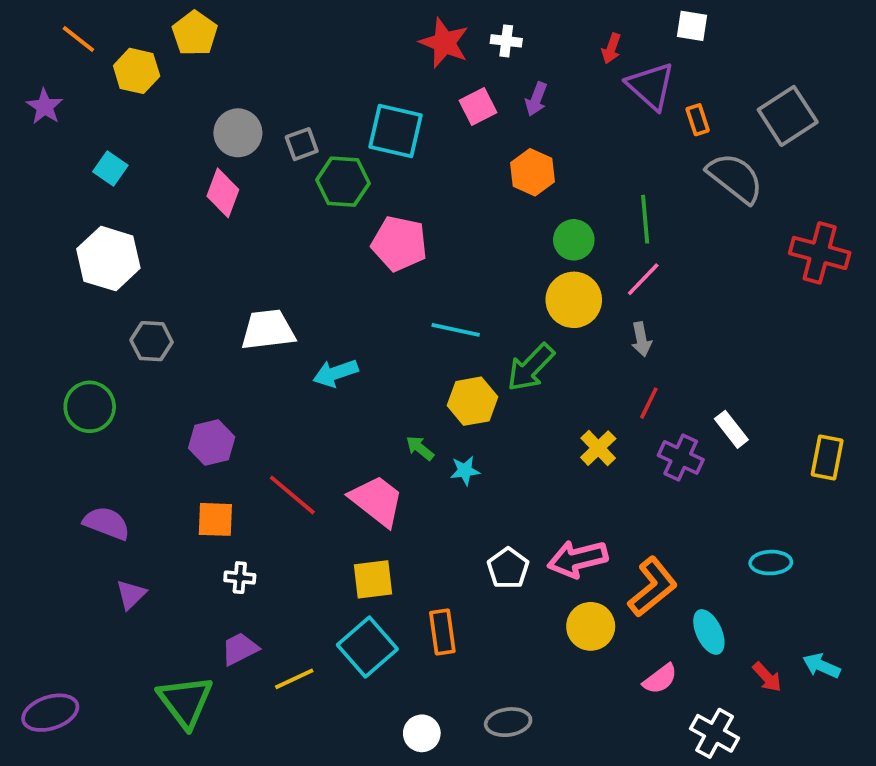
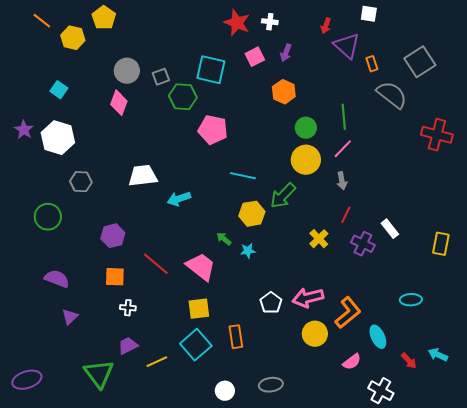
purple star: (45, 107) -> (24, 130), moved

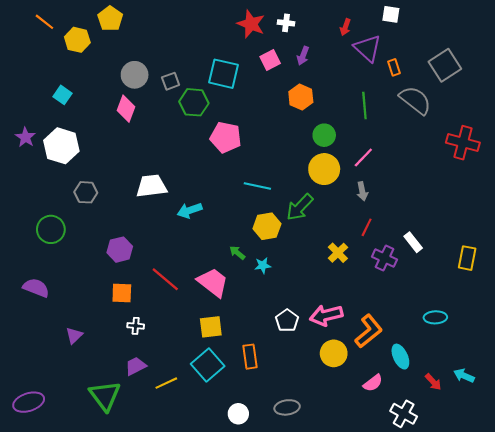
green line: (344, 117) -> (364, 106), moved
purple semicircle: (57, 279) -> (36, 288), moved

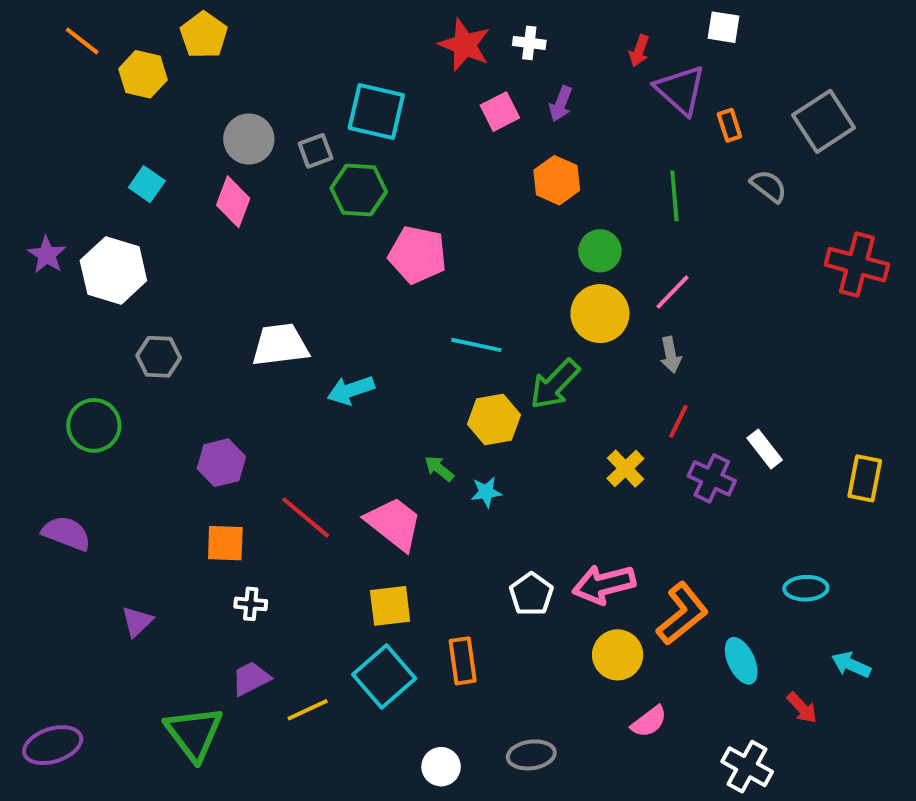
cyan square: (224, 74) -> (376, 112), moved
cyan square: (63, 95) -> (147, 184), moved
gray semicircle: (415, 100) -> (769, 186), size x0.6
cyan arrow: (464, 376) -> (851, 665), moved
pink semicircle: (373, 383) -> (649, 722), moved

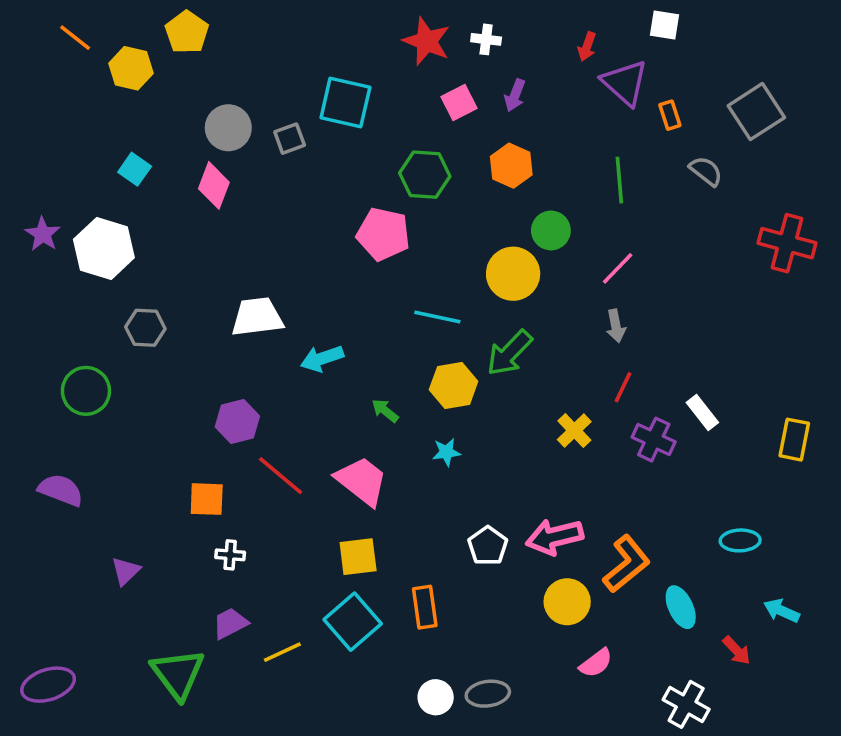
green hexagon: (359, 190) -> (425, 175), moved
yellow circle: (600, 314) -> (513, 274), moved
purple hexagon: (221, 463) -> (237, 422), moved
green arrow: (439, 469) -> (385, 411), moved
white circle: (441, 767) -> (436, 697), moved

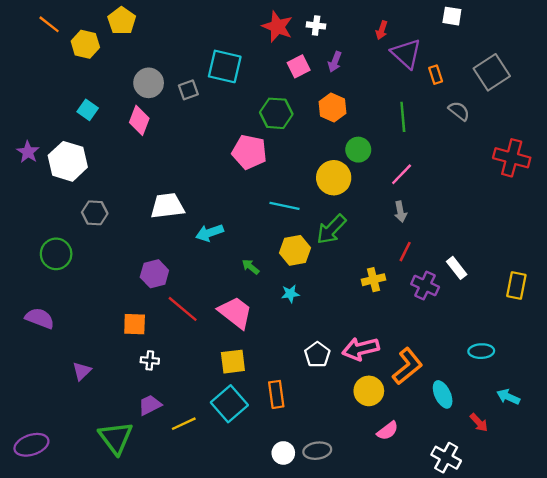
white square: (664, 25) -> (452, 16), moved
yellow cross: (574, 431) -> (373, 280), turned 30

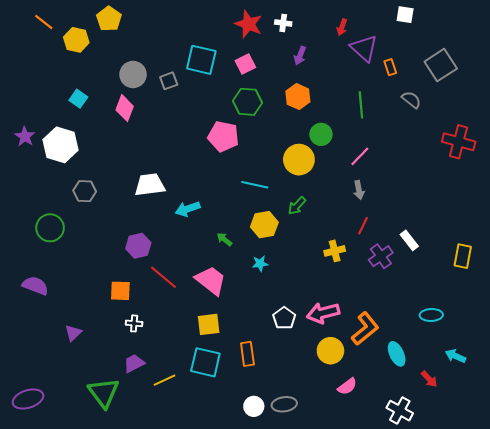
pink square: (299, 66) -> (245, 64), moved
green arrow: (331, 229) -> (297, 206), size x0.7
purple cross: (425, 285) -> (381, 256), turned 30
cyan square: (229, 404) -> (205, 362), turned -36

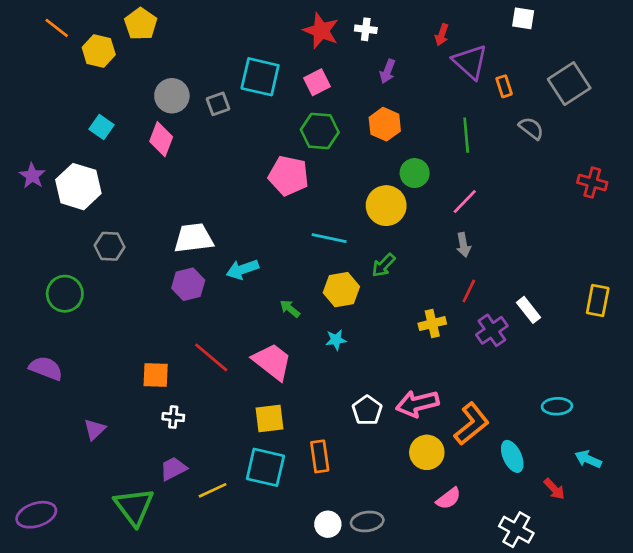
red cross: (459, 142) -> (592, 183), size x0.7
purple hexagon: (138, 246) -> (188, 284), moved
yellow rectangle: (463, 256) -> (598, 300), moved

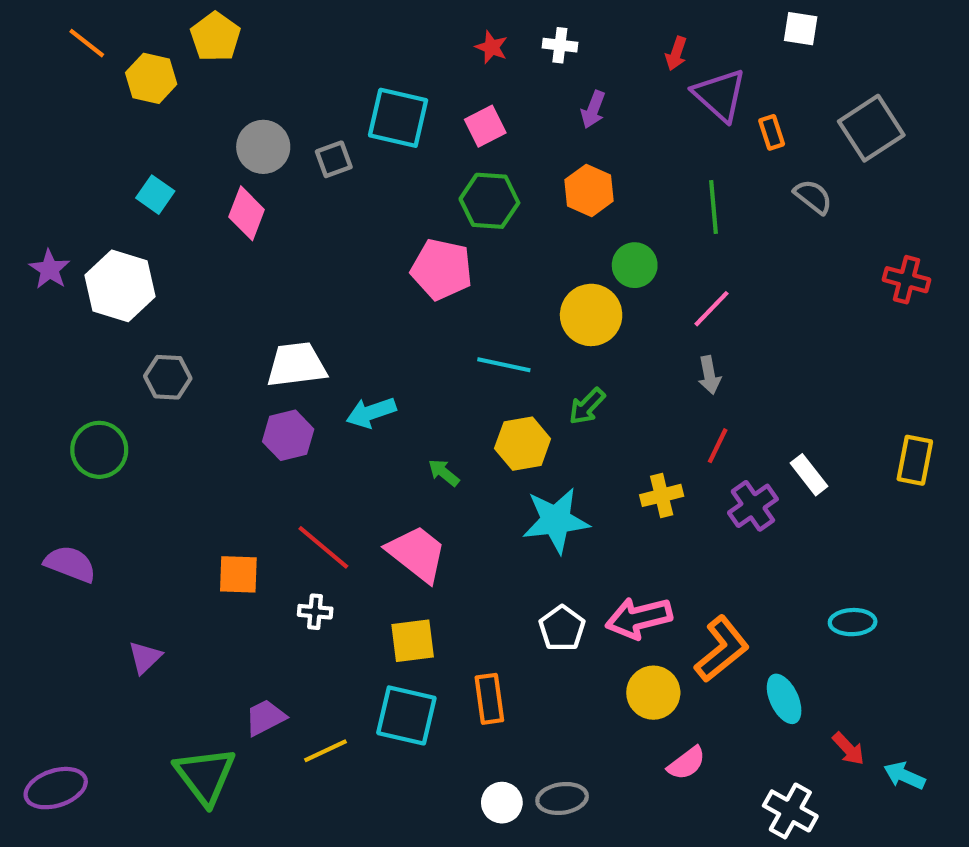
red star: (321, 31) -> (491, 47), size x0.6
cyan star: (336, 340) -> (556, 520), moved, size x2.0
white cross: (173, 417) -> (315, 612), moved
cyan arrow: (588, 459) -> (904, 776), moved

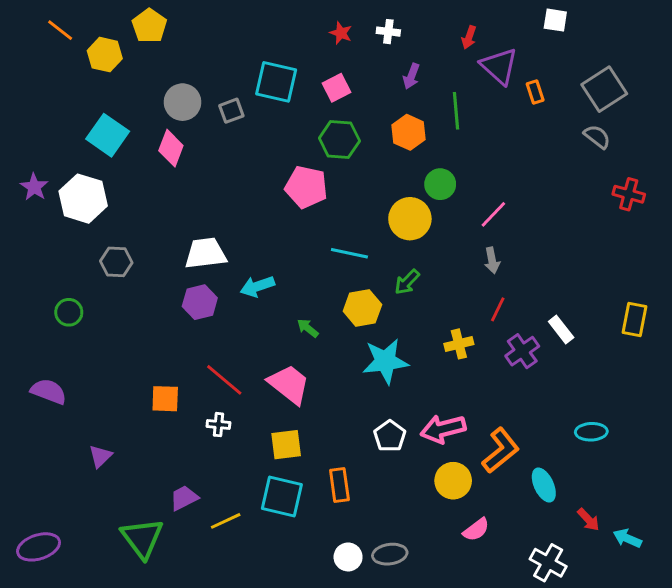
cyan square: (155, 195) -> (108, 135), size x1.6
gray semicircle: (813, 197) -> (597, 137), moved
green line: (714, 207) -> (456, 111), moved
green circle: (99, 450) -> (69, 312), size x0.7

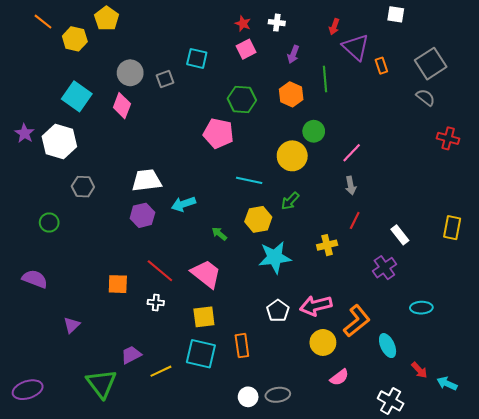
cyan square: (276, 82) -> (197, 58), size x0.7
pink square: (337, 88) -> (246, 49), moved
purple cross: (522, 351) -> (384, 268), moved

